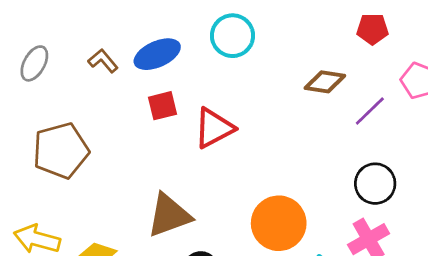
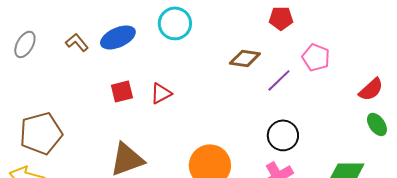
red square: (162, 106) -> (122, 91), moved
red triangle: (214, 128) -> (161, 93), size x0.7
brown pentagon: (61, 151) -> (41, 133), moved

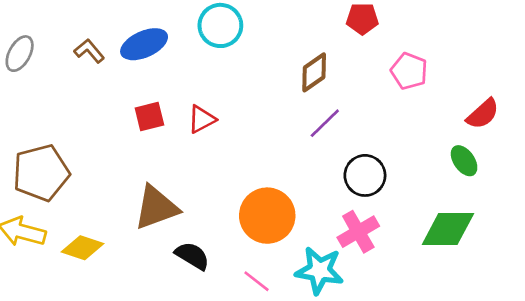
brown diamond: (245, 58) -> (314, 72), turned -44
purple line: (279, 80) -> (325, 123), moved
green ellipse: (377, 124) -> (464, 161), moved

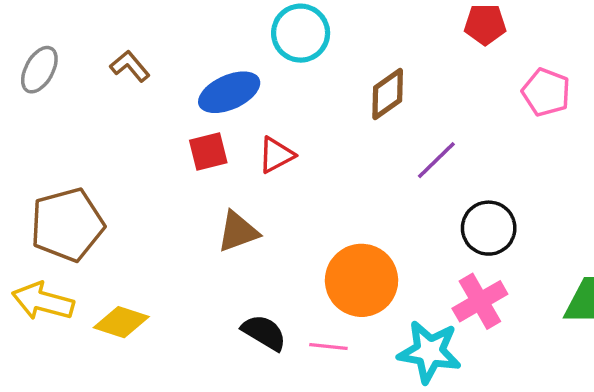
blue ellipse: (144, 44) -> (229, 92), moved
brown diamond: (314, 72) -> (388, 94), moved
brown triangle: (156, 208) -> (238, 232), moved, size x0.7
pink line: (257, 281) -> (328, 347), moved, turned -32

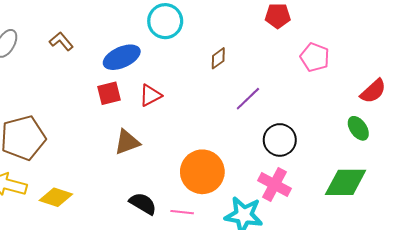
brown diamond: (388, 94) -> (218, 58), size x0.7
pink cross: (480, 301) -> (274, 185), turned -32

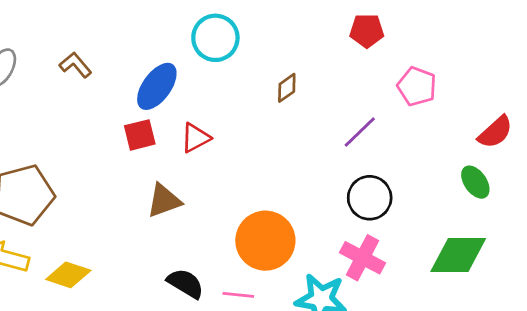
blue ellipse: (122, 57) -> (157, 86), turned -30
purple line: (248, 99) -> (360, 132), moved

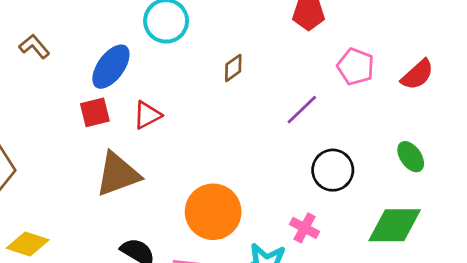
red semicircle: (495, 132) -> (417, 75), moved
black circle: (370, 198) -> (333, 170), moved
brown triangle: (164, 201) -> (118, 174), size x1.4
pink cross: (363, 258) -> (305, 228), size x0.7

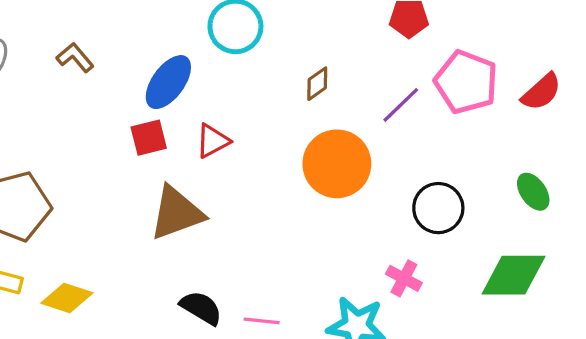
pink pentagon: (356, 67) -> (466, 82), size x1.4
purple line: (302, 110) -> (401, 105), moved
orange circle: (213, 212) -> (337, 164), moved

